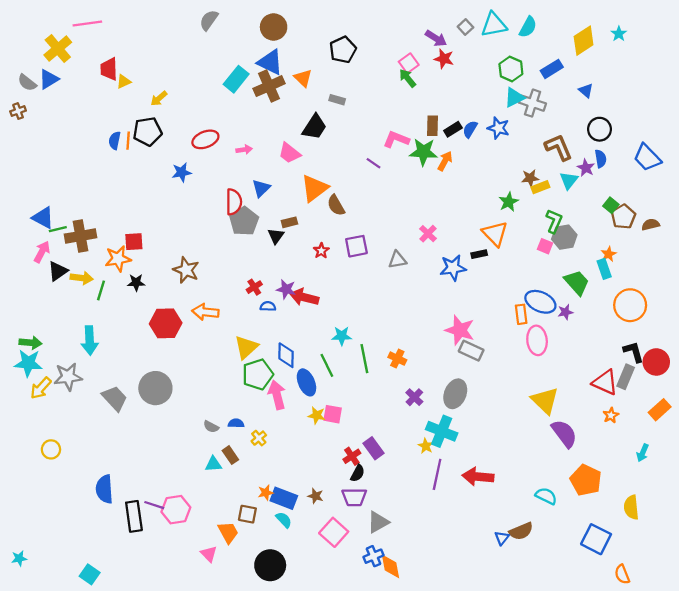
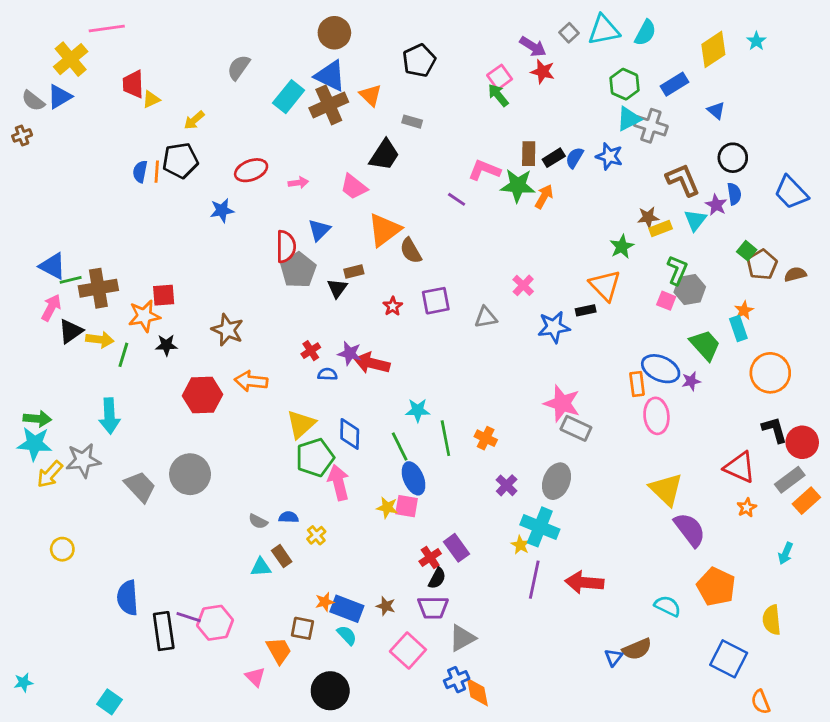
gray semicircle: (209, 20) -> (239, 67), moved
gray rectangle: (626, 377) -> (790, 480), moved, turned 30
blue ellipse: (306, 382) -> (414, 478), moved

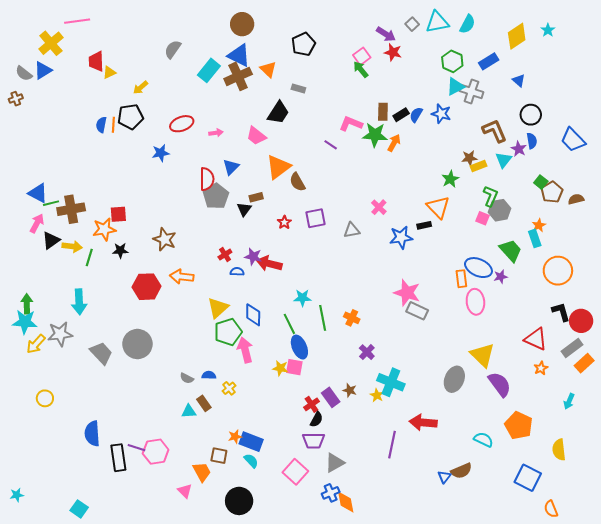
green arrow: (37, 419) -> (27, 304), turned -96
gray ellipse: (556, 481) -> (454, 379), moved
purple line: (534, 580) -> (392, 445), moved
brown star: (386, 606) -> (350, 390), moved

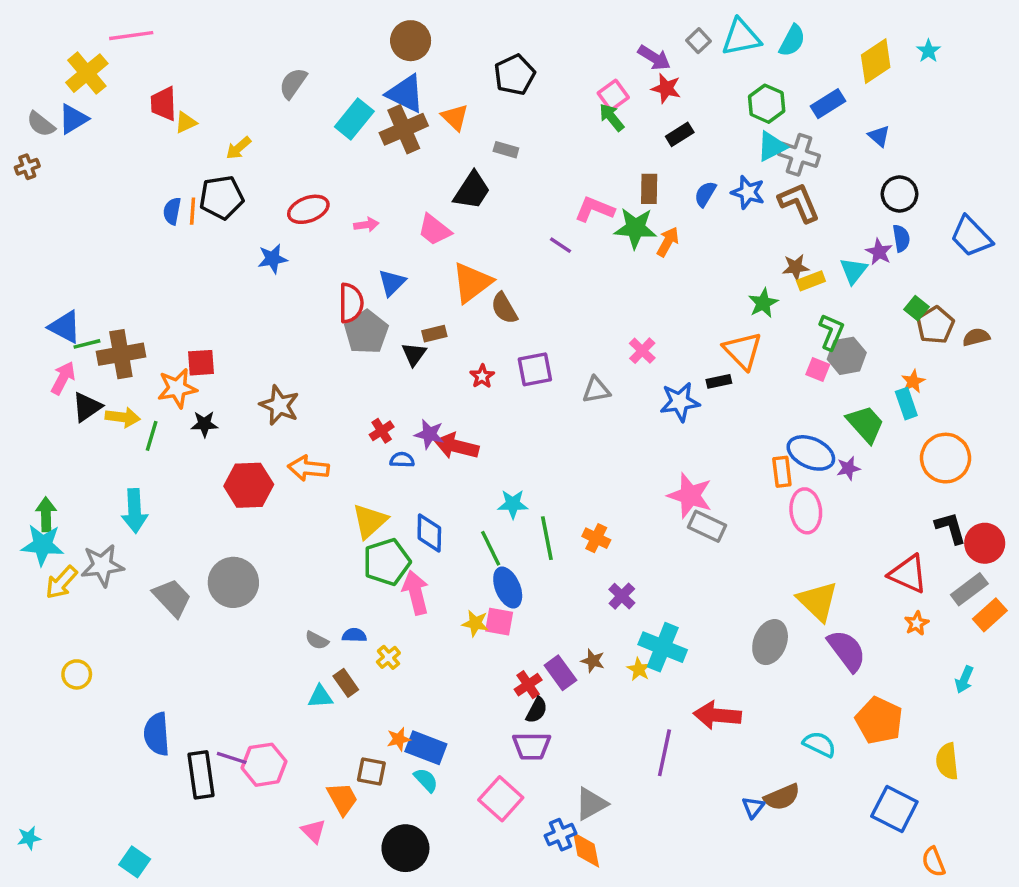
black rectangle: (401, 115) -> (680, 134), moved
brown L-shape: (495, 131) -> (799, 203), moved
gray triangle: (335, 463) -> (591, 804), moved

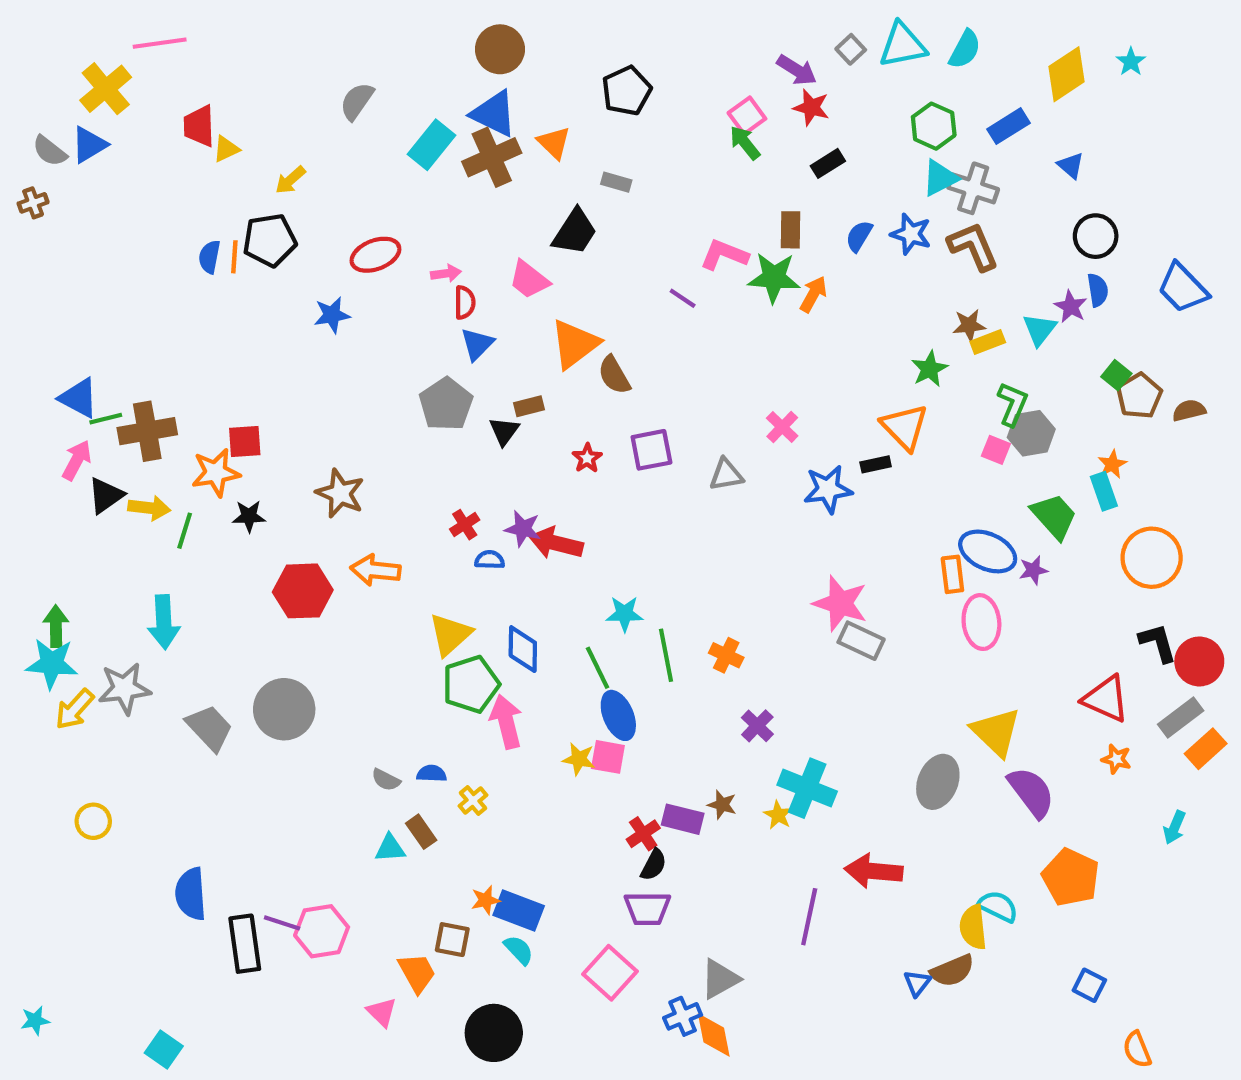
red semicircle: (351, 303) -> (465, 302), moved, size x0.7
orange star: (917, 623) -> (1116, 759), turned -30
purple rectangle: (560, 673) -> (683, 819), turned -40
yellow semicircle: (947, 761) -> (973, 927), moved
blue square: (894, 809) -> (1089, 985), size x0.6

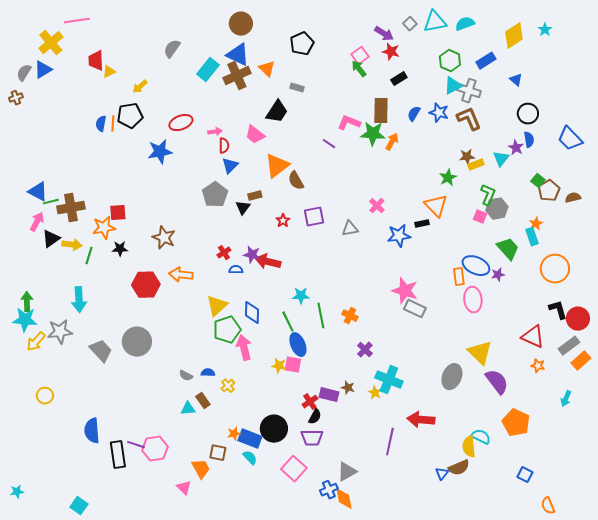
cyan semicircle: (965, 49) -> (465, 24), turned -138
gray semicircle: (50, 151) -> (24, 73), turned 84
brown rectangle: (791, 230) -> (381, 111), size x1.4
blue star: (332, 315) -> (160, 152), size x1.4
black circle: (494, 1033) -> (274, 429), moved

